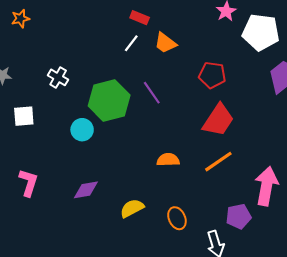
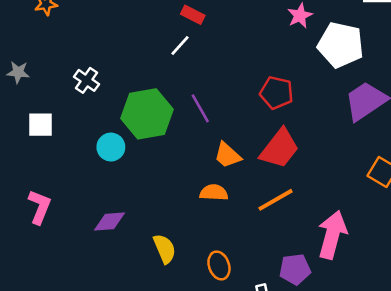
orange trapezoid: (165, 43) -> (228, 155), moved
yellow semicircle: (132, 208) -> (165, 249), turned 90

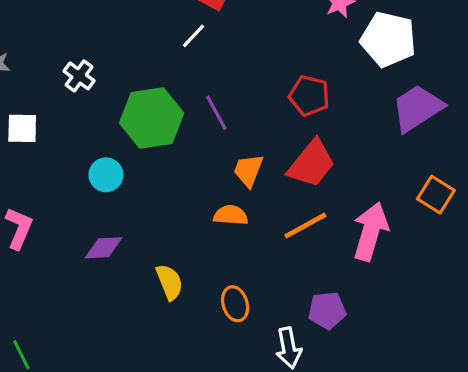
cyan circle: (111, 147) -> (106, 175), moved
orange trapezoid: (228, 155) -> (248, 170), turned 68
pink arrow: (332, 235) -> (371, 231), moved

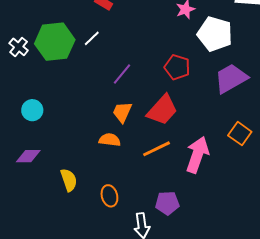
white line: (193, 36) -> (92, 38), moved
red pentagon: (309, 96) -> (177, 67), moved
purple line: (216, 113) -> (122, 74), moved, turned 65
green hexagon: (152, 118) -> (55, 42), moved

